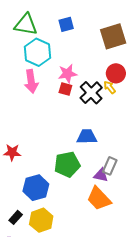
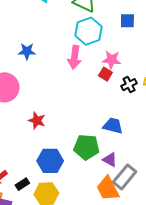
blue square: (66, 24) -> (127, 21), moved
black cross: (91, 93) -> (129, 85), size x0.7
gray rectangle: (110, 166) -> (125, 177), moved, size x1.4
purple triangle: (101, 175) -> (110, 160), moved

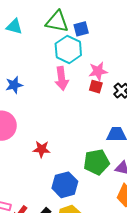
blue square: (127, 21) -> (81, 29), moved

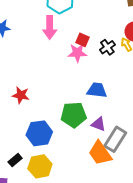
pink star: (98, 71) -> (77, 53), moved

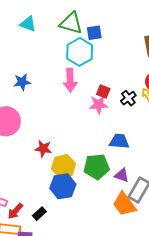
yellow hexagon: (40, 166) -> (64, 166), moved

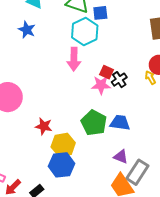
blue star: (22, 82) -> (27, 30), moved, turned 30
black cross: (128, 98) -> (119, 80), moved
green pentagon: (97, 167) -> (94, 123), moved, turned 30

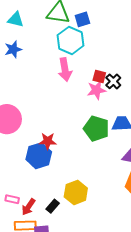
blue star: (27, 30) -> (13, 49), turned -30
yellow hexagon: (63, 145) -> (76, 192), moved
blue hexagon: (62, 165) -> (39, 156), moved

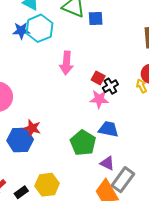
cyan hexagon: (71, 40) -> (39, 28), moved
pink star: (96, 90) -> (99, 99), moved
green pentagon: (96, 129) -> (83, 143), moved

